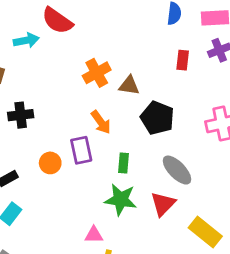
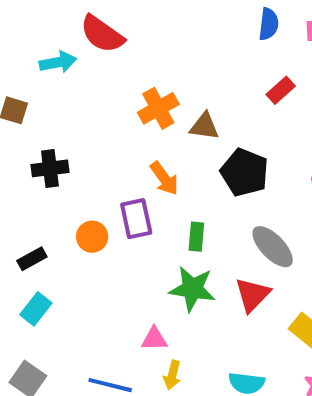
red rectangle: (183, 60) -> (281, 90), turned 42

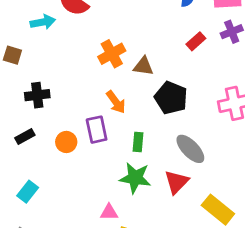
black rectangle: (32, 259) -> (25, 136), moved

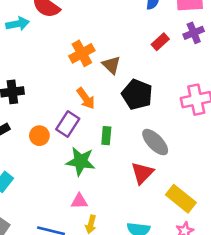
brown triangle: (143, 66) -> (111, 65), turned 36
purple rectangle: (97, 130) -> (68, 124), turned 45
green star: (135, 178) -> (81, 161), moved

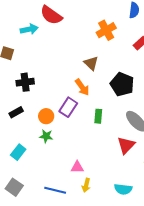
orange cross: (82, 53) -> (106, 30), moved
brown triangle: (111, 65) -> (91, 63), moved
green star: (81, 161) -> (46, 136), moved, size x0.6

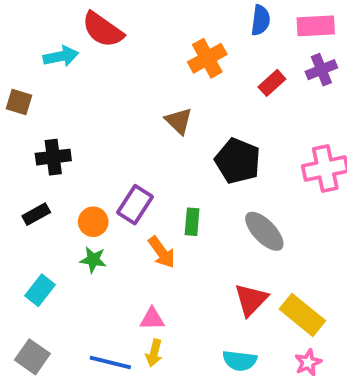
orange arrow: (82, 87) -> (162, 252), moved
red triangle: (126, 145) -> (251, 300), moved
yellow arrow: (86, 185) -> (154, 353), moved

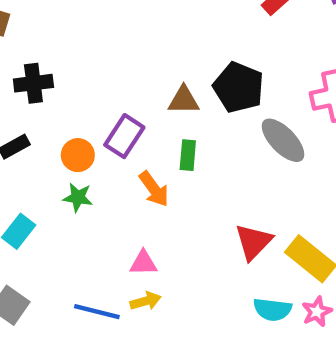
brown triangle: (179, 121) -> (184, 100), moved, turned -44
gray ellipse: (264, 231) -> (283, 140), moved
yellow arrow: (154, 353) -> (146, 301), turned -120
cyan semicircle: (240, 361) -> (272, 310), moved

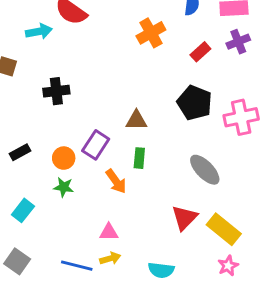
black cross: (33, 83) -> (56, 91), moved
black pentagon: (239, 87) -> (195, 103), moved
gray ellipse: (283, 140) -> (205, 170), moved
cyan semicircle: (272, 310) -> (161, 270), moved

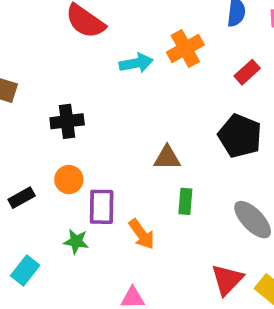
cyan arrow: (39, 31) -> (136, 63), moved
purple rectangle: (96, 145) -> (102, 207), moved, turned -32
orange circle: (64, 158) -> (69, 180), moved
green rectangle: (139, 158) -> (185, 201), moved

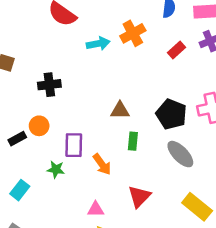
black pentagon: (240, 136) -> (171, 114), moved
orange circle: (69, 180) -> (39, 126), moved
red triangle: (227, 280) -> (139, 196), moved

